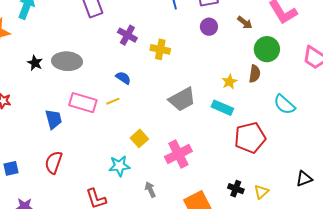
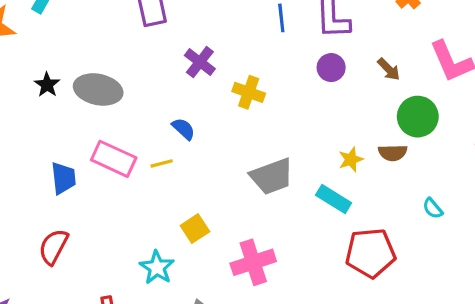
brown semicircle: (255, 74) -> (393, 153), turned 72
cyan semicircle: (284, 105) -> (433, 208), size x0.6
cyan star: (119, 166) -> (157, 267), turned 30

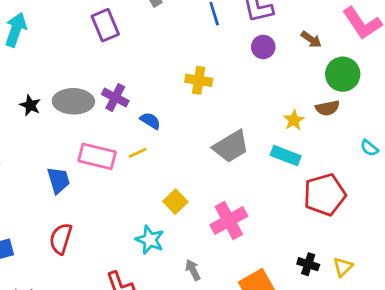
purple cross: (200, 62) -> (115, 97), moved

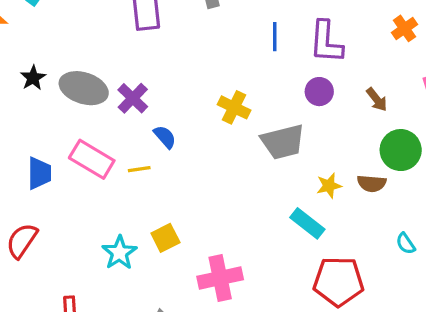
gray trapezoid: (231, 146) -> (283, 142), moved
cyan star: (150, 240) -> (119, 253), moved

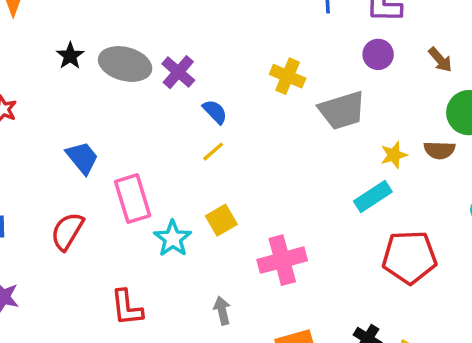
pink rectangle: (92, 159) -> (133, 199), moved, turned 45
yellow line: (139, 169) -> (213, 152), moved, turned -30
blue trapezoid: (39, 173) -> (82, 158), turned -36
cyan rectangle: (307, 223) -> (373, 197), turned -68

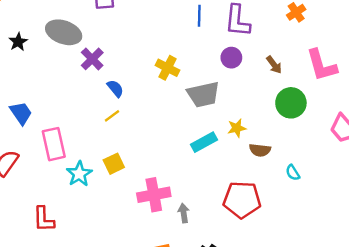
gray ellipse: (125, 64) -> (64, 32), moved
brown semicircle: (439, 150) -> (260, 150), moved
cyan rectangle: (373, 197) -> (204, 142), moved
gray arrow: (222, 311) -> (184, 213), moved

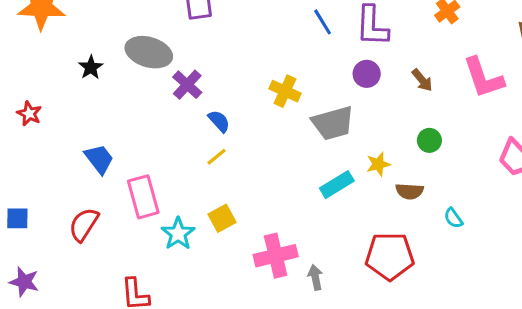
blue line: (199, 16) -> (323, 22), turned -30
green circle: (291, 103) -> (429, 140), moved, size x0.6

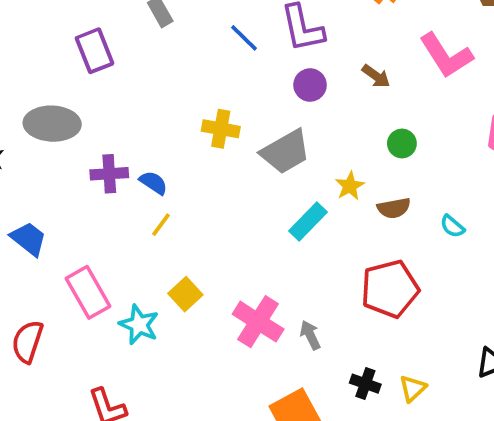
purple cross: (187, 85) -> (109, 174), moved, turned -32
blue trapezoid: (99, 159) -> (28, 239), moved
pink cross: (276, 256) -> (258, 322), turned -30

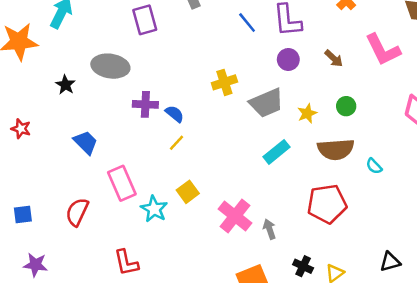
yellow cross: (221, 129) -> (224, 82), turned -35
yellow star: (350, 186) -> (307, 113), moved
brown semicircle: (394, 208) -> (336, 149), size x1.6

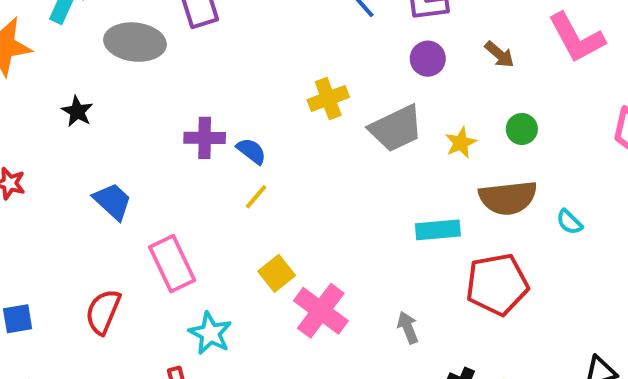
gray ellipse: (110, 66) -> (135, 42), moved
cyan rectangle: (276, 152) -> (438, 230), moved, turned 36
cyan star: (154, 209) -> (210, 333), moved
pink cross: (235, 216) -> (321, 311), moved

